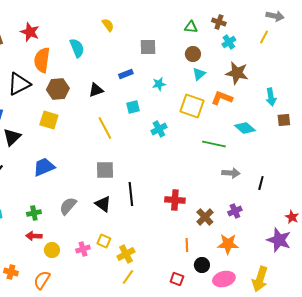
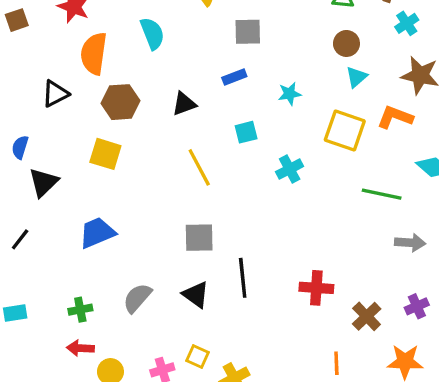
gray square: (148, 47) -> (248, 32), moved
black triangle: (19, 84) -> (55, 94), size x0.7

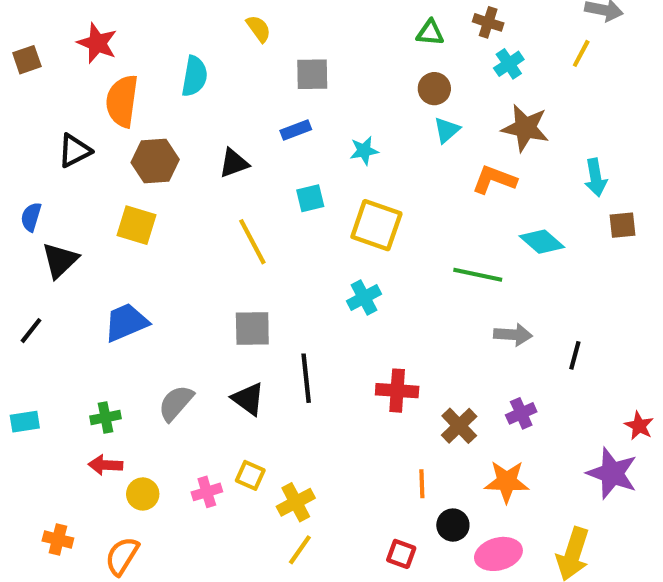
cyan semicircle: (152, 33) -> (194, 76), turned 32
yellow square: (345, 131) -> (376, 225), moved
cyan cross: (290, 169) -> (364, 298), moved

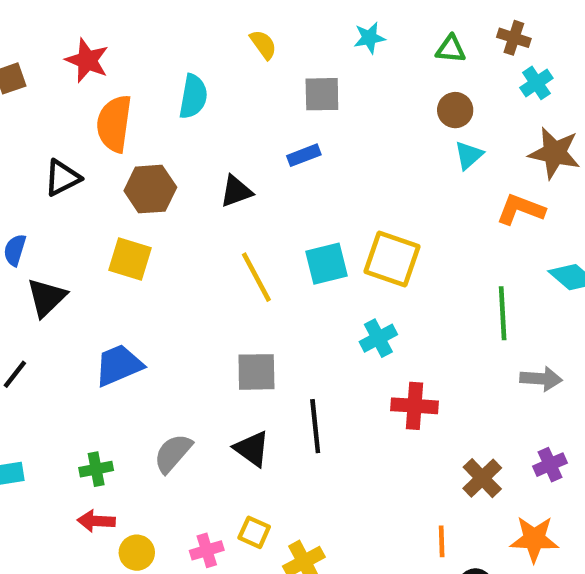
cyan star: (364, 151) -> (369, 38), moved
cyan square: (310, 198) -> (326, 264), moved, size x1.4
green line: (478, 275) -> (503, 313), turned 75
red cross: (397, 391) -> (415, 406), moved

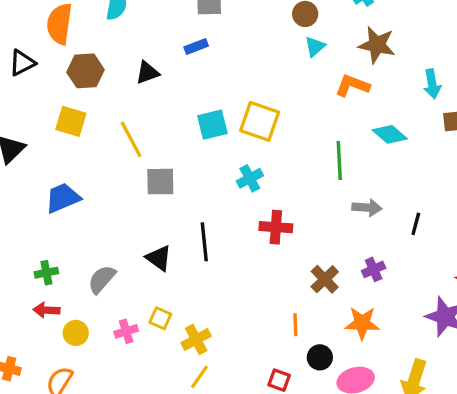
yellow line: (256, 277) -> (131, 139), moved
gray square: (256, 372) -> (160, 182), moved
gray semicircle: (173, 453) -> (102, 279), moved

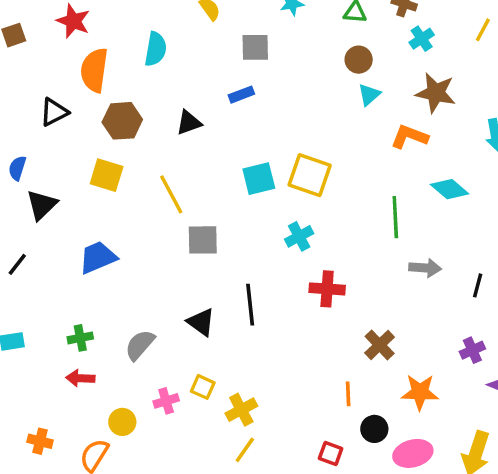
purple cross: (374, 269) -> (472, 350), moved
yellow circle: (76, 333) -> (122, 422), moved

